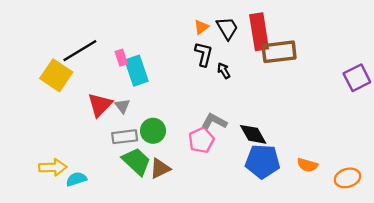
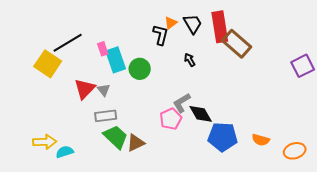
brown rectangle: (279, 52) -> (237, 44), turned 48
black L-shape: (204, 54) -> (161, 35), moved
gray L-shape: (214, 121) -> (182, 103), turned -60
green circle: (153, 131) -> (140, 69), moved
black diamond: (253, 134) -> (201, 114), moved

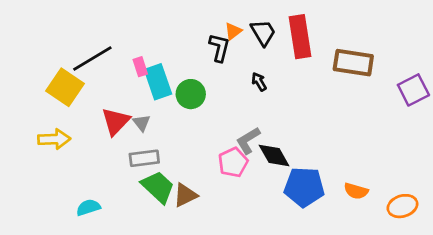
brown rectangle: (237, 44) -> (353, 63), moved, turned -32
yellow arrow: (45, 142) -> (54, 139), moved

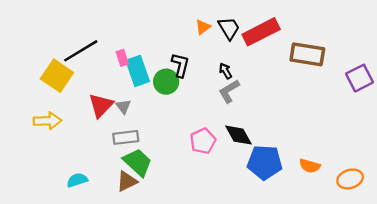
red rectangle: (300, 37) -> (261, 32), turned 72
black L-shape: (219, 48) -> (180, 65), moved
gray L-shape: (248, 140) -> (229, 91), moved
brown triangle: (185, 195) -> (127, 181), moved

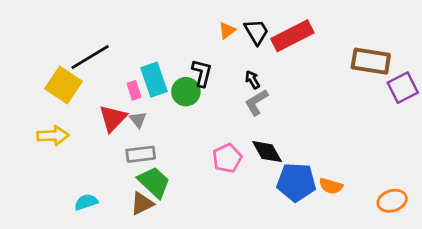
brown rectangle: (307, 54) -> (371, 61), moved
pink rectangle: (122, 58) -> (134, 90), moved
orange semicircle: (310, 166) -> (331, 186), moved

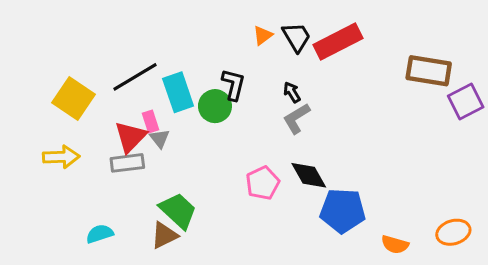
black line: (90, 57) -> (135, 77), moved
pink rectangle: (134, 90) -> (150, 121), moved
gray rectangle: (141, 154) -> (127, 163), moved
orange semicircle: (331, 186) -> (395, 244), moved

